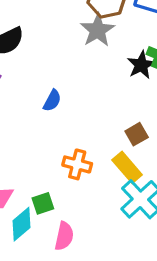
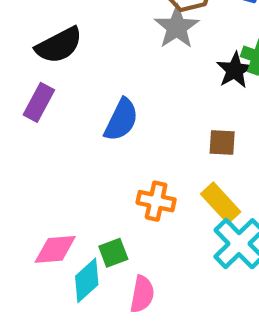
blue semicircle: (52, 101) -> (121, 120), size x1.5
brown square: (137, 134) -> (222, 142), moved, turned 35

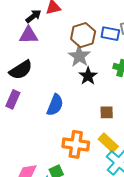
black star: (235, 70) -> (88, 76), moved
orange cross: (156, 201) -> (76, 144), size x1.4

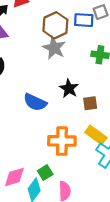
black star: (88, 76) -> (69, 88), moved
blue semicircle: (55, 105) -> (35, 102), turned 100

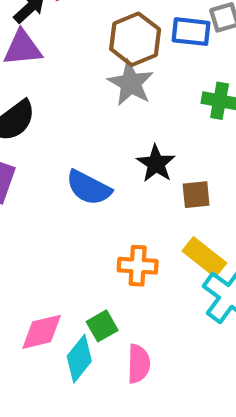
orange cross: (62, 141) -> (138, 266), size x0.7

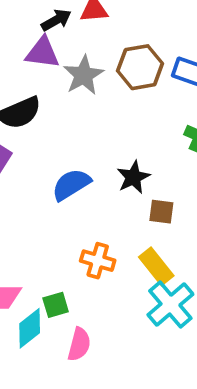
gray star: (131, 83) -> (84, 75), moved
blue semicircle: (89, 188) -> (71, 185), turned 108

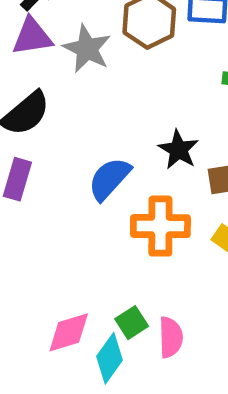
orange cross: (98, 261) -> (160, 226), moved, size x1.4
pink semicircle: (79, 344) -> (171, 337), moved

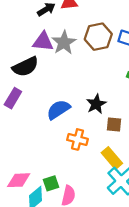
purple triangle: (32, 36) -> (43, 42), moved
orange cross: (160, 226) -> (78, 139), size x0.7

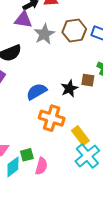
purple triangle: (43, 42) -> (23, 20), moved
brown square: (114, 124) -> (88, 80), moved
orange cross: (78, 139) -> (52, 118), size x1.4

